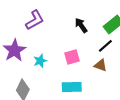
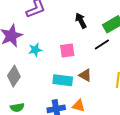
brown triangle: (100, 65) -> (85, 75), moved

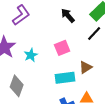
brown triangle: (85, 75) -> (86, 67), turned -48

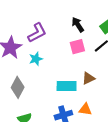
purple L-shape: (21, 15) -> (37, 33), moved
pink square: (62, 48) -> (77, 47), moved

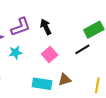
black arrow: (78, 25) -> (46, 27), moved
pink square: (77, 47) -> (50, 55), moved, turned -35

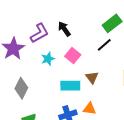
cyan star: (16, 52) -> (48, 59), moved
brown triangle: (65, 79) -> (92, 78), turned -40

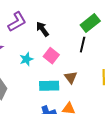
purple L-shape: (40, 33) -> (17, 22), moved
black line: (104, 45) -> (83, 45), turned -35

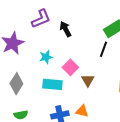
pink square: (51, 56) -> (70, 67), moved
cyan rectangle: (49, 86) -> (52, 84), moved

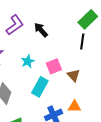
pink square: (70, 67) -> (54, 66), turned 35
cyan rectangle: (52, 84) -> (40, 87), turned -54

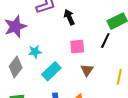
cyan star: (28, 61) -> (35, 52), moved
pink square: (54, 66) -> (77, 47), moved

